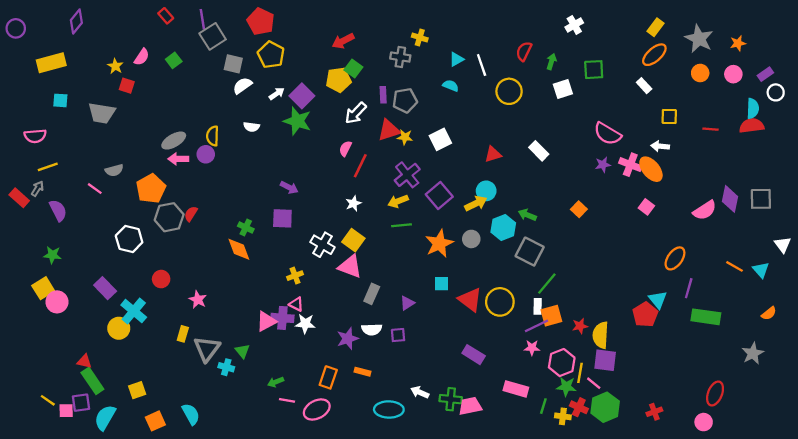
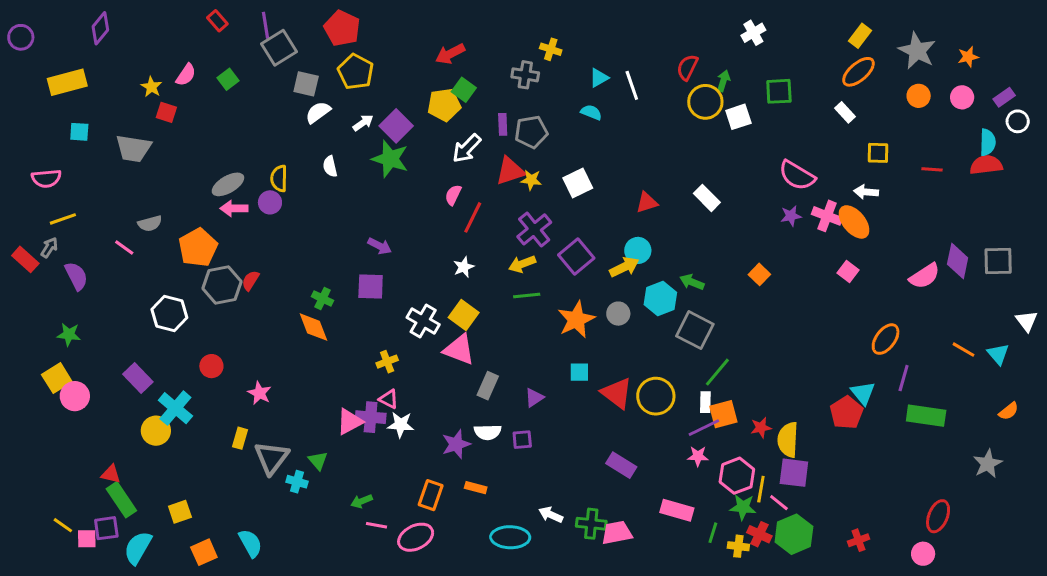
yellow circle: (509, 91) -> (705, 102), moved
white semicircle: (252, 127) -> (330, 166), turned 70

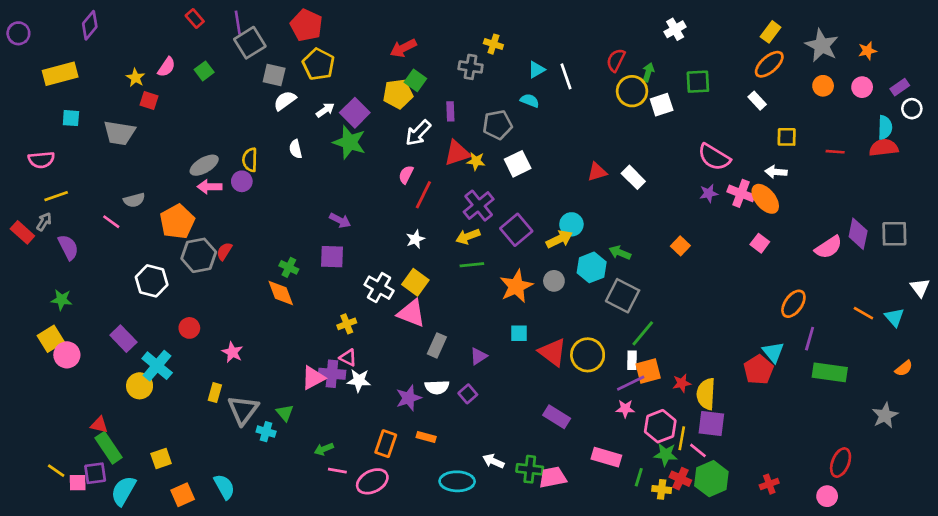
gray pentagon: (531, 132) -> (497, 125), moved
red triangle: (647, 202) -> (597, 172), moved
purple square: (522, 440) -> (468, 394), turned -36

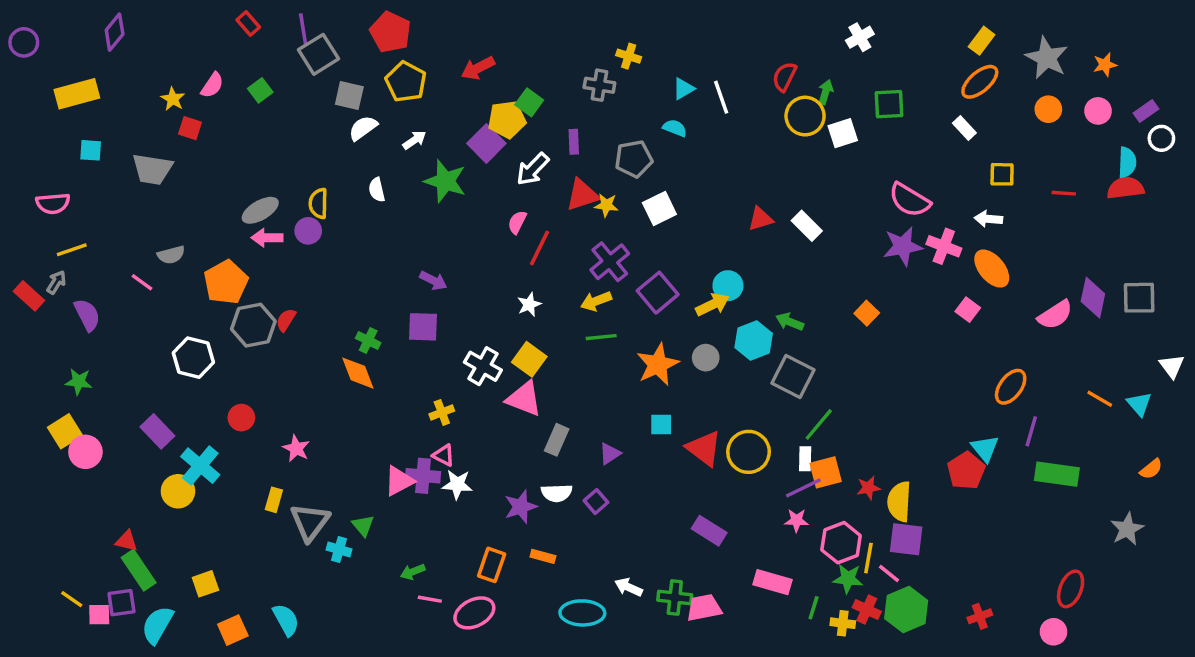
red arrow: (403, 48) -> (478, 68), moved
purple square: (355, 113) -> (486, 143), moved
purple star: (709, 193) -> (903, 246), size x1.6
orange ellipse: (765, 199) -> (992, 269), moved

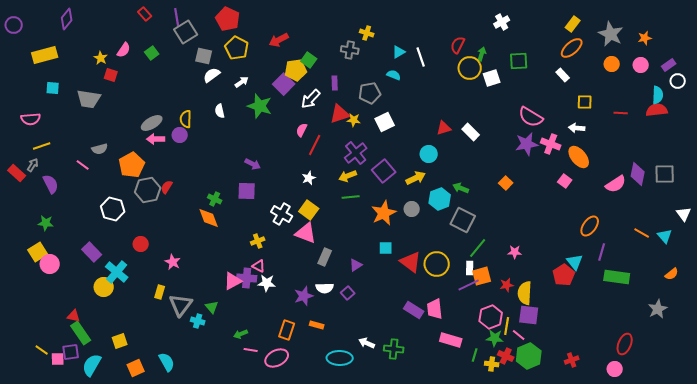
cyan circle: (728, 286) -> (429, 154), moved
pink star: (796, 520) -> (515, 252), moved
pink trapezoid: (704, 608) -> (435, 309), moved, turned -85

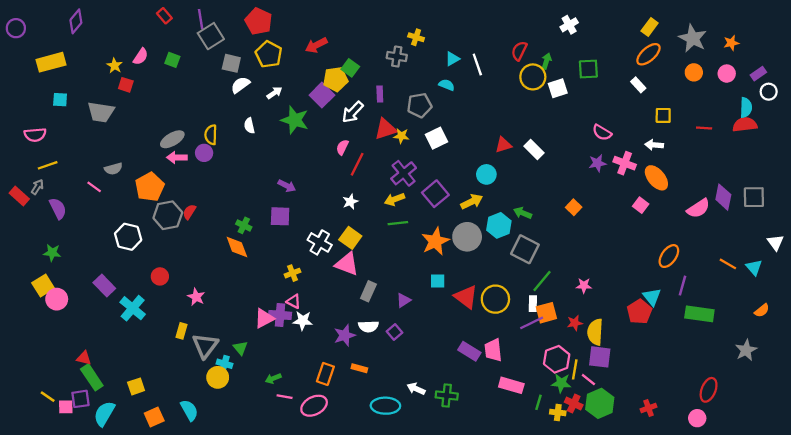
green square: (152, 53) -> (172, 60), turned -32
pink semicircle: (531, 117) -> (602, 132), size x0.7
purple star: (527, 144) -> (597, 163), size x0.7
gray circle: (412, 209) -> (467, 237), size x1.6
yellow circle: (104, 287) -> (218, 377), moved

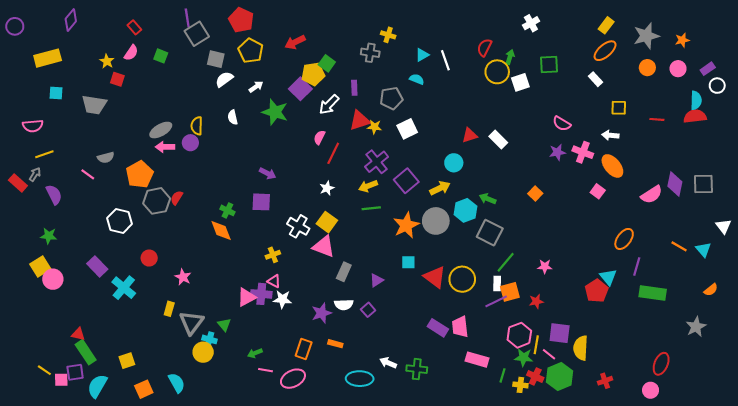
red rectangle: (164, 16) -> (134, 27), moved
gray star: (693, 38) -> (646, 36), turned 30
yellow semicircle: (595, 332) -> (581, 348), moved

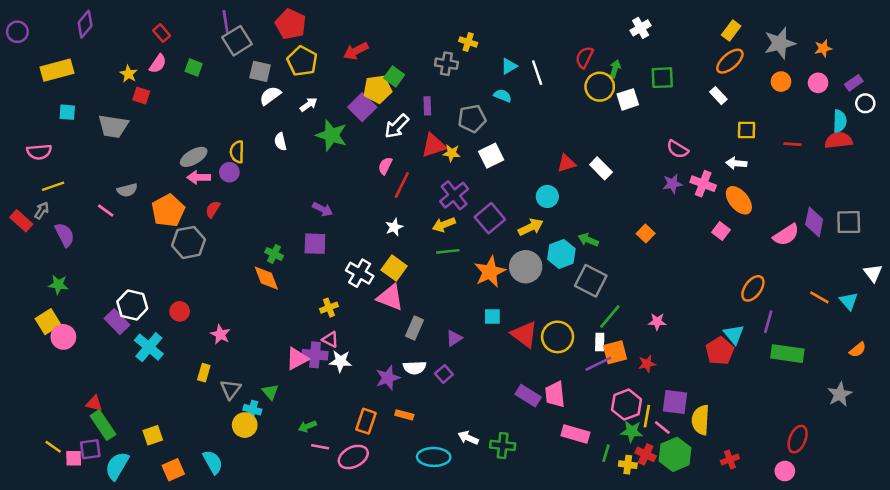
red semicircle: (177, 198) -> (213, 209), moved
white hexagon: (120, 221) -> (132, 305), moved
gray triangle: (191, 323) -> (231, 389), size x0.7

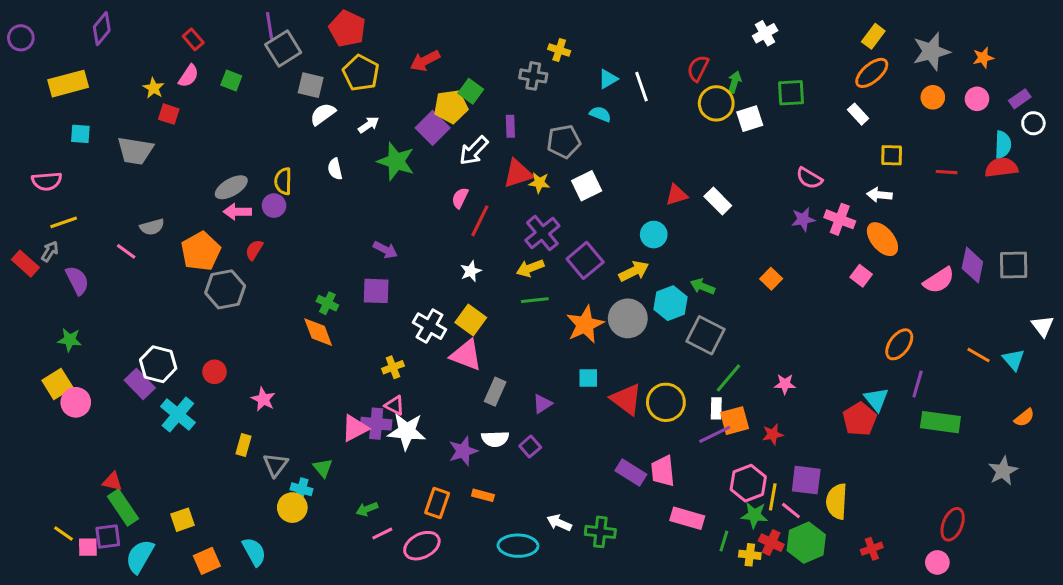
white star: (340, 361) -> (407, 431), size x1.4
pink line: (320, 447) -> (382, 533), turned -36

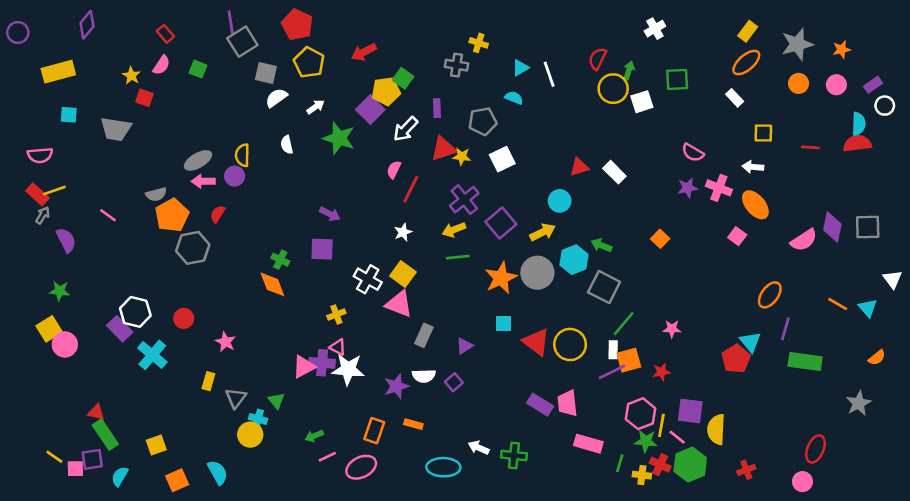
gray semicircle: (152, 227) -> (156, 194), moved
red rectangle: (25, 264) -> (37, 194), moved
cyan semicircle: (140, 556) -> (120, 476), size x0.7

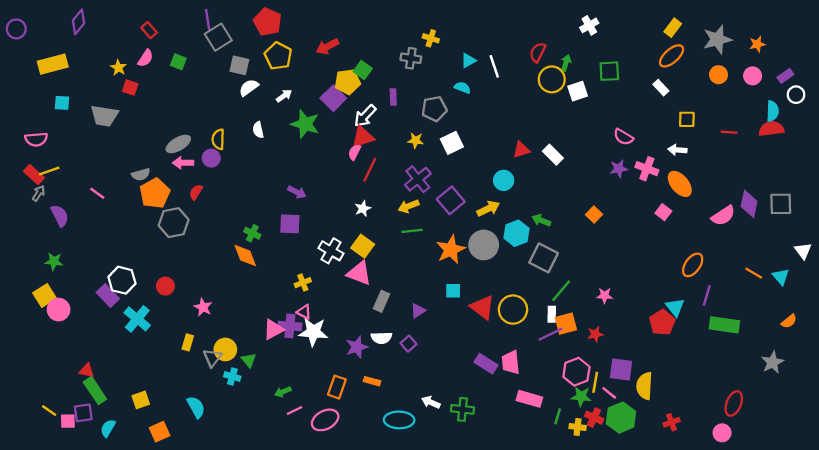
red triangle: (443, 149) -> (363, 137), moved
yellow circle: (250, 435) -> (225, 349), moved
cyan semicircle: (218, 472) -> (196, 407), moved

